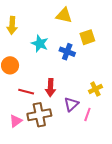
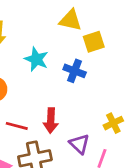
yellow square: (87, 37) -> (94, 42), moved
purple triangle: (71, 104) -> (79, 144), turned -35

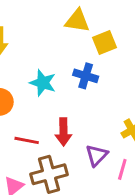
cyan star: (36, 59) -> (43, 83), moved
purple triangle: (79, 144) -> (97, 155), turned 35

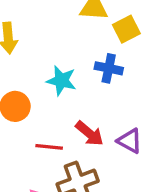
red arrow: (63, 132) -> (89, 134), turned -44
purple triangle: (97, 155) -> (130, 141), moved, turned -40

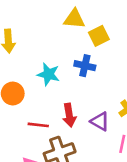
red arrow: (89, 134) -> (69, 115), turned 40

